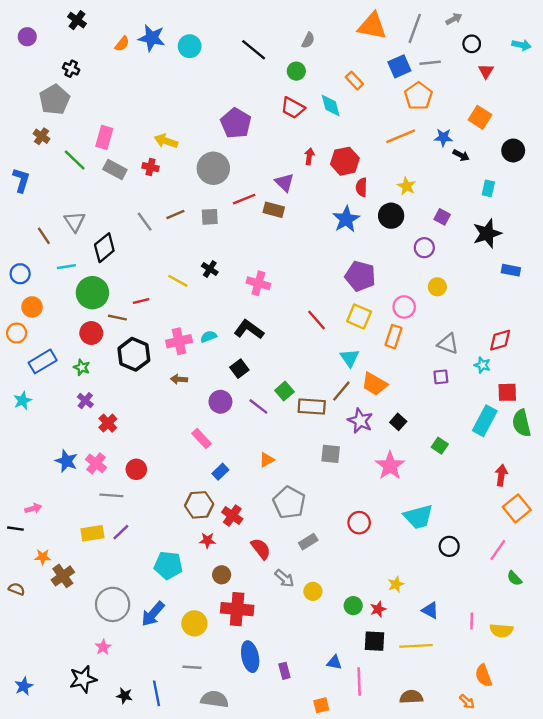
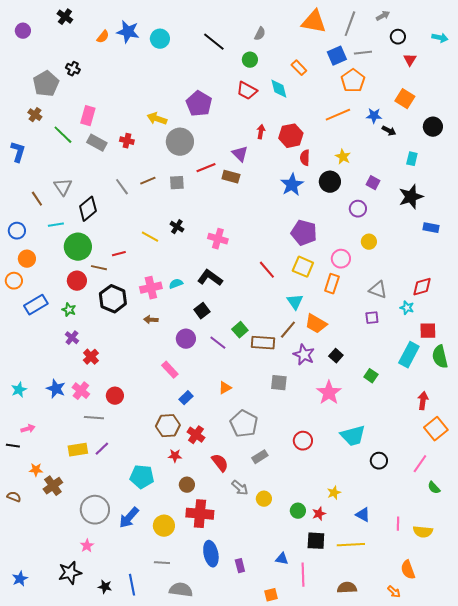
black cross: (71, 69) -> (73, 69), moved
yellow arrow: (166, 141) -> (157, 119), moved
cyan star: (23, 401) -> (19, 390), moved

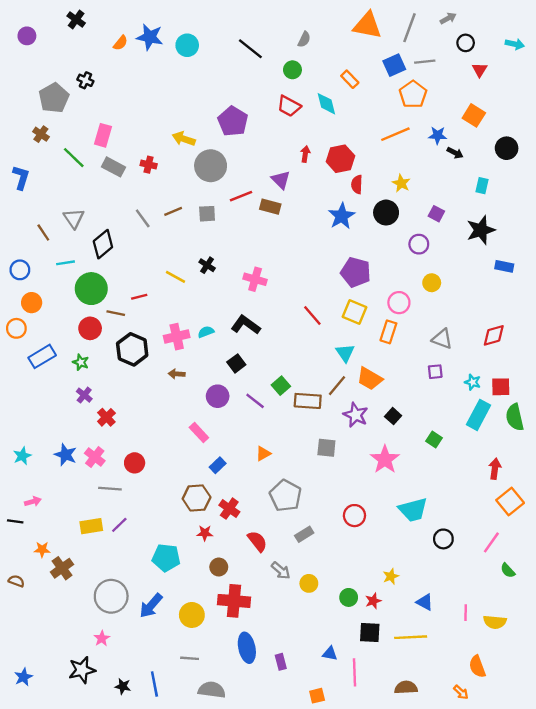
cyan star: (407, 308) -> (473, 382), moved

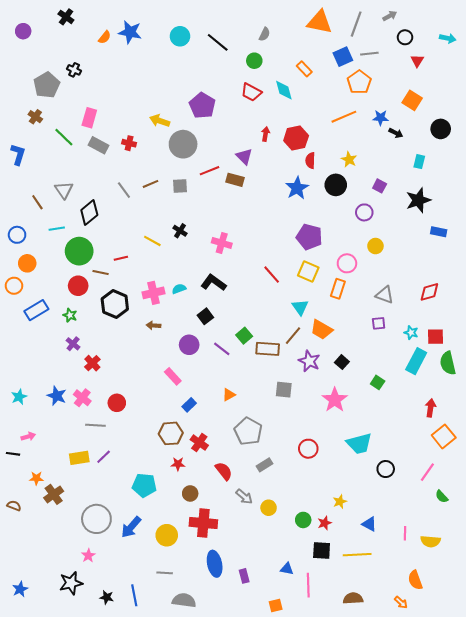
cyan circle: (187, 45) -> (180, 36), moved

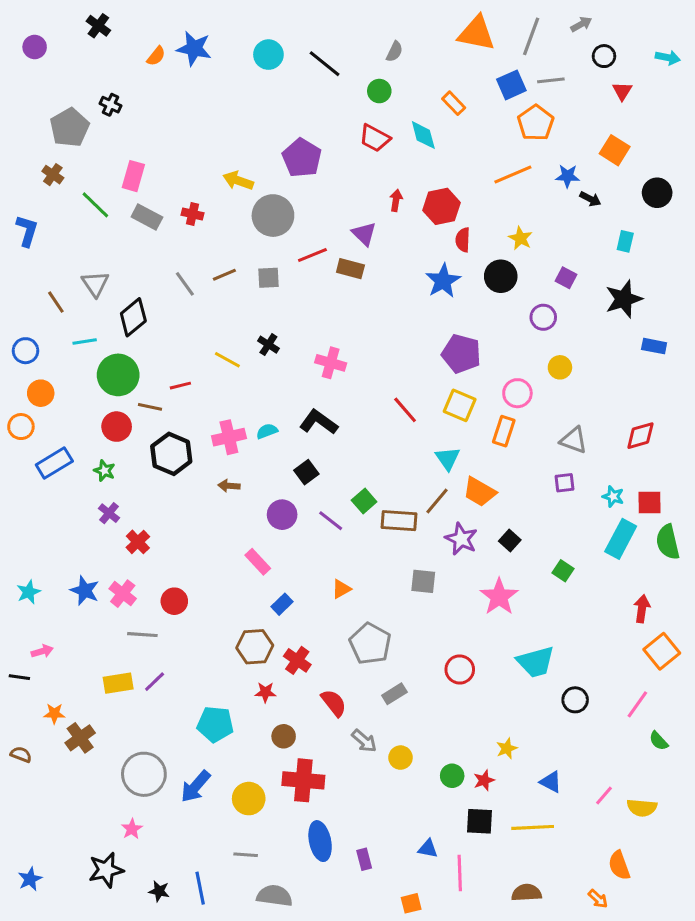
pink line: (405, 533) -> (604, 796), turned 40

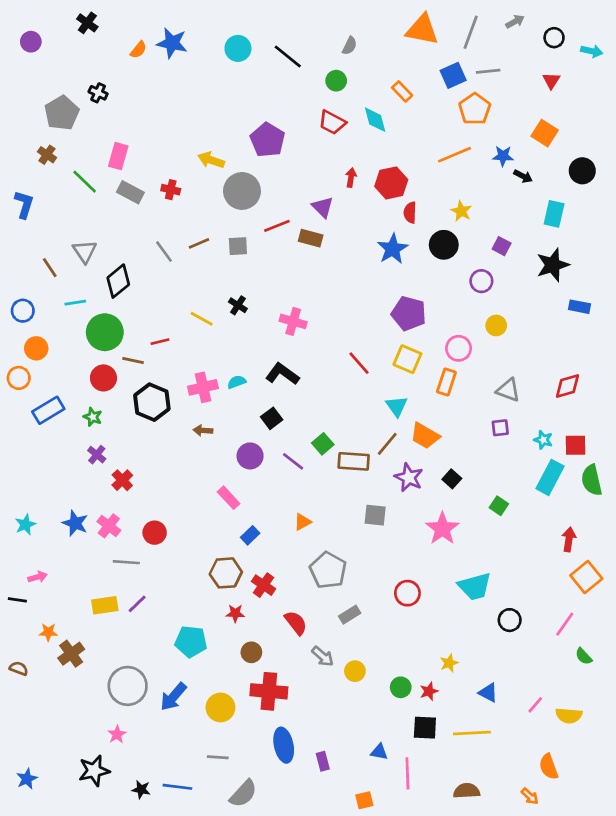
black circle: (604, 56) -> (554, 38), moved
cyan rectangle: (625, 241) -> (554, 214), size x1.4
blue line: (200, 888) -> (177, 787), turned -72
gray semicircle: (275, 896) -> (243, 794), turned 124

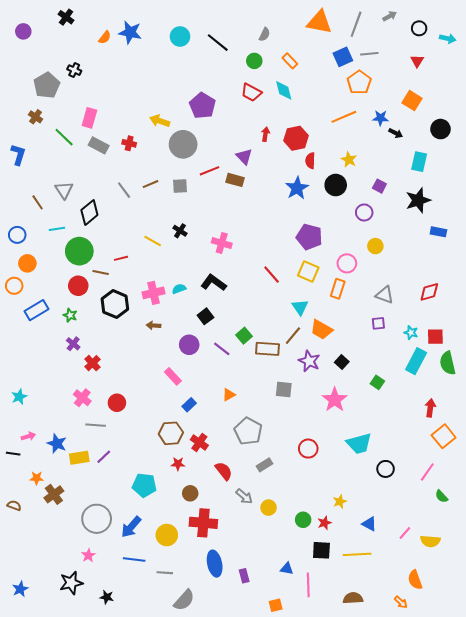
orange rectangle: (402, 91) -> (290, 61), moved
blue star: (75, 523) -> (57, 443), moved
blue line: (177, 787) -> (134, 559), moved

